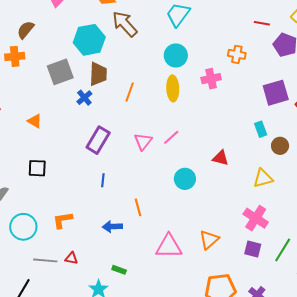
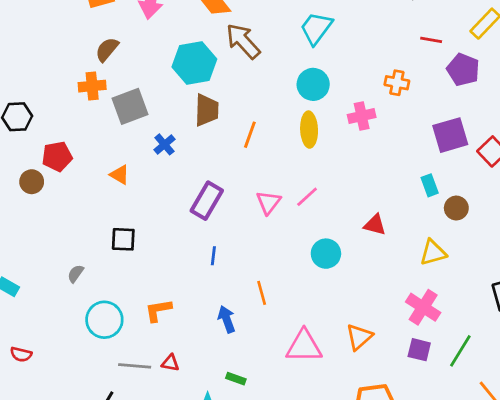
gray square: (60, 72) -> (130, 106), moved
blue cross: (84, 98) -> (165, 144), moved
blue arrow: (112, 227) -> (227, 319), turned 72

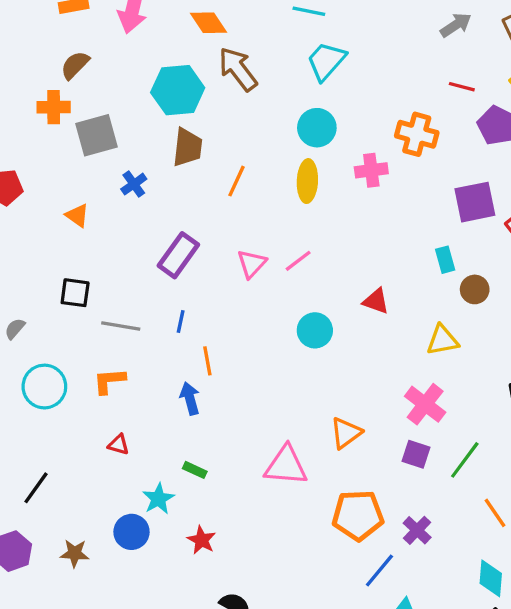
orange cross: (397, 83) -> (417, 134), size x1.4
orange line: (262, 293) -> (207, 361), moved
pink triangle: (304, 346) -> (286, 466), moved
gray line: (135, 366) -> (121, 326), moved

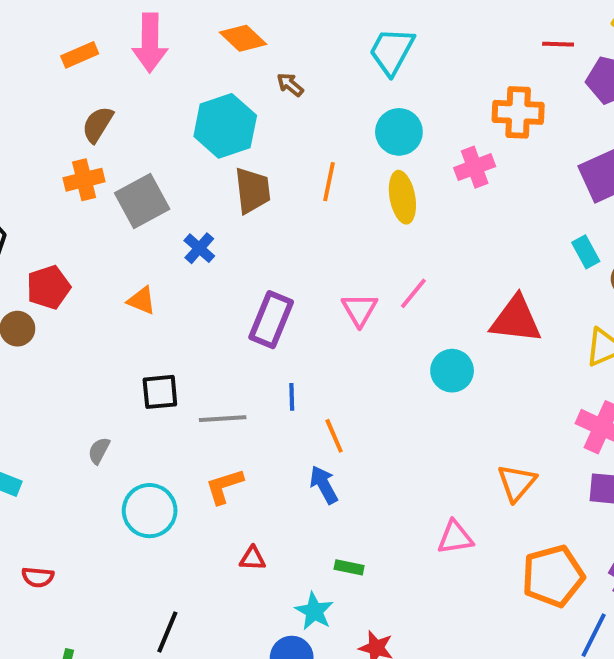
brown arrow: (238, 69) -> (290, 85), size x0.5
orange line: (236, 181) -> (329, 182), moved
red triangle: (376, 301) -> (516, 320), size x1.6
pink triangle: (286, 466) -> (455, 537), size x0.7

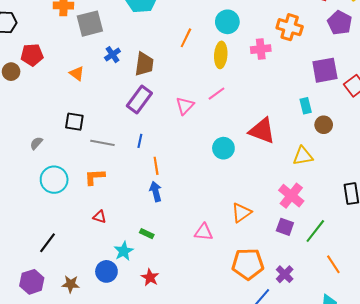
brown trapezoid: (252, 190) -> (144, 64), moved
pink line: (413, 293) -> (216, 94), moved
blue arrow: (324, 485) -> (156, 192), moved

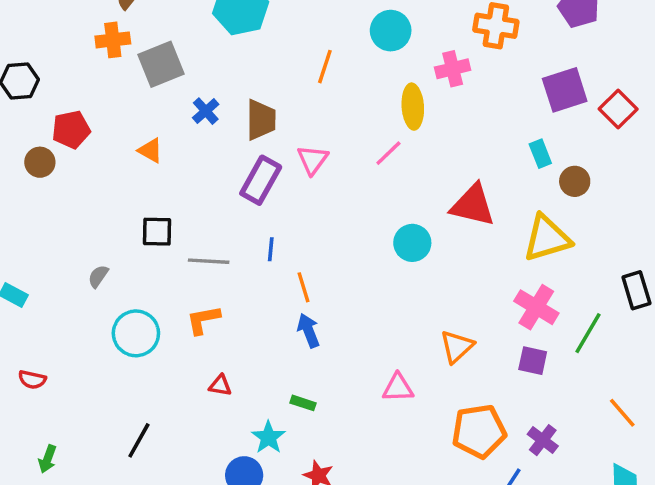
yellow ellipse: (221, 55) -> (413, 107), moved
pink triangle: (185, 106) -> (313, 160), moved
yellow triangle: (303, 156) -> (547, 238), size x1.4
green line: (315, 231) -> (588, 333), moved

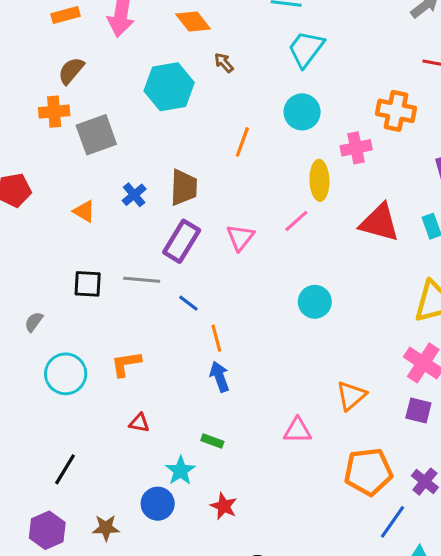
blue cross: (206, 111) -> (134, 195), moved
pink triangle: (313, 160) -> (240, 237), moved
red triangle: (473, 205) -> (379, 223), moved
blue line: (271, 249) -> (188, 303), turned -60
gray line: (209, 261) -> (142, 280), moved

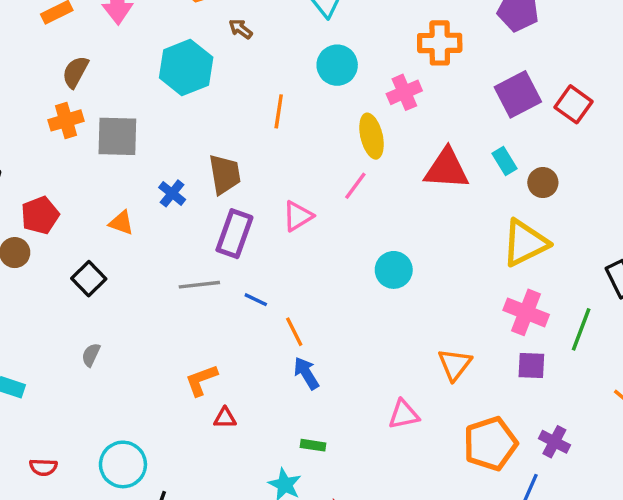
gray square: (96, 135) -> (117, 136), turned 33
pink triangle: (240, 237) -> (298, 216), turned 32
black square: (88, 284) -> (89, 279), moved, turned -36
cyan circle: (66, 374) -> (123, 464), moved
red triangle: (139, 423) -> (225, 418), moved

